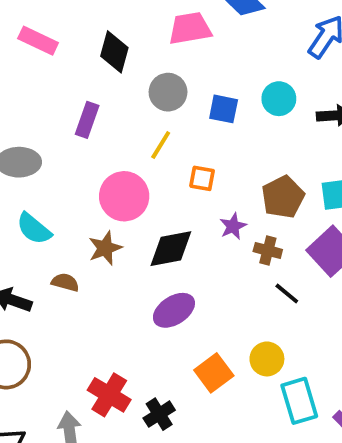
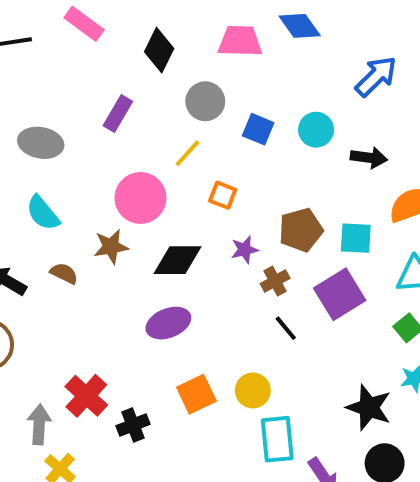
brown cross: (268, 250) -> (275, 281), turned 36

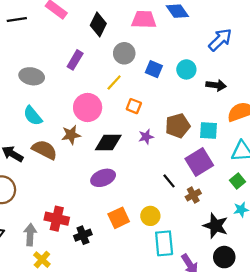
brown semicircle: (64, 273) -> (44, 150), size x1.6
brown cross: (275, 281) -> (193, 195), moved
red cross: (86, 396) -> (57, 219), turned -30

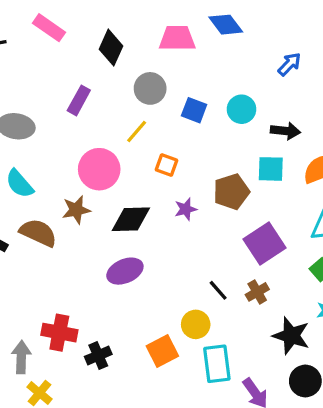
blue arrow: (220, 40) -> (289, 64), size x0.7
cyan square: (209, 130) -> (271, 169), moved
black line: (169, 181) -> (218, 290), moved
orange square: (119, 218) -> (162, 351), moved

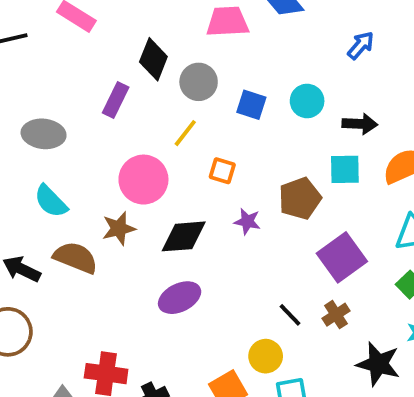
black diamond: (111, 48) -> (153, 59), moved
purple star: (186, 209) -> (247, 221), turned 30

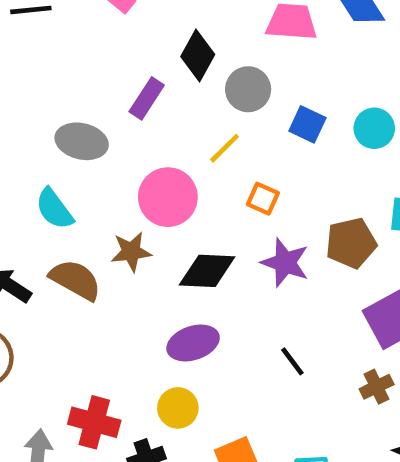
gray ellipse: (44, 134) -> (82, 141), moved
purple star: (247, 221) -> (285, 263), size x1.5
black line: (290, 315) -> (292, 361), moved
yellow circle: (266, 356) -> (178, 408), moved

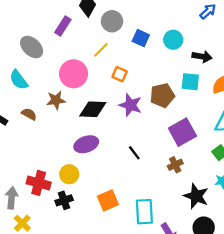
gray ellipse: (82, 141) -> (32, 47), turned 30
brown semicircle: (75, 280) -> (29, 114), size x0.6
yellow circle: (178, 408) -> (69, 174), moved

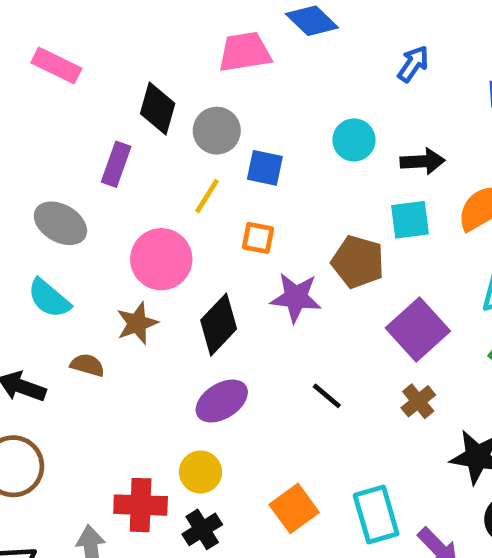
blue square: (141, 38) -> (265, 168), moved
brown pentagon: (162, 95) -> (358, 262), turned -30
black diamond: (93, 109) -> (219, 325), turned -36

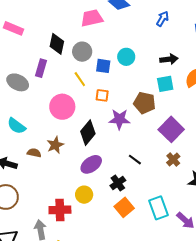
cyan circle: (354, 140) -> (126, 57), moved
yellow line: (207, 196) -> (80, 79), turned -63
gray ellipse: (60, 223) -> (18, 82), moved
brown star: (137, 323) -> (55, 145), moved
black cross: (202, 529) -> (118, 183), moved

